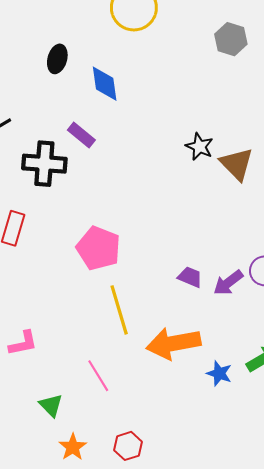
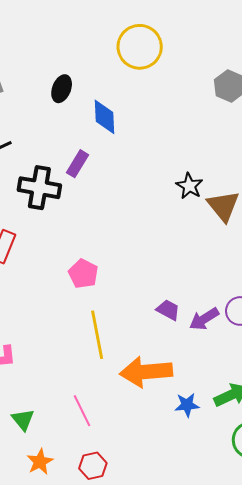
purple rectangle: (81, 135) -> (77, 164), turned 76
pink pentagon: (99, 248) -> (83, 274), size x0.7
blue star: (219, 373) -> (187, 405), turned -30
pink line: (98, 376) -> (82, 411), moved

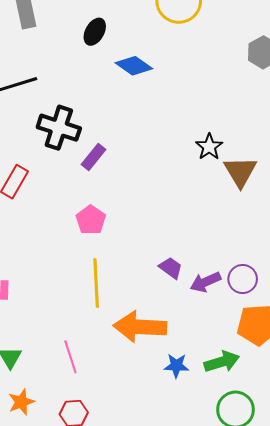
blue diamond: (105, 117) -> (134, 66), turned -60
purple rectangle: (77, 164) -> (93, 157), moved

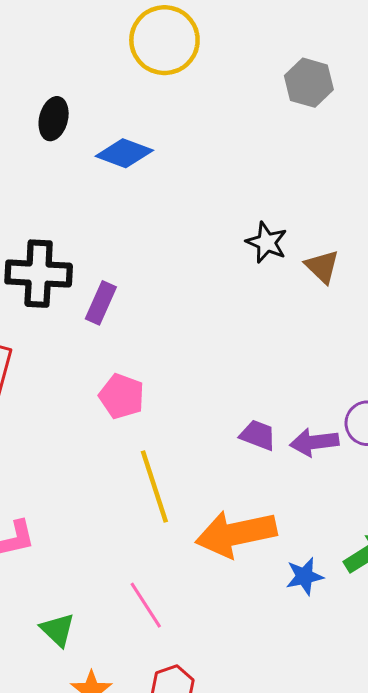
brown triangle: (240, 172) -> (322, 267), size x0.7
purple arrow: (205, 282) -> (314, 442), turned 32

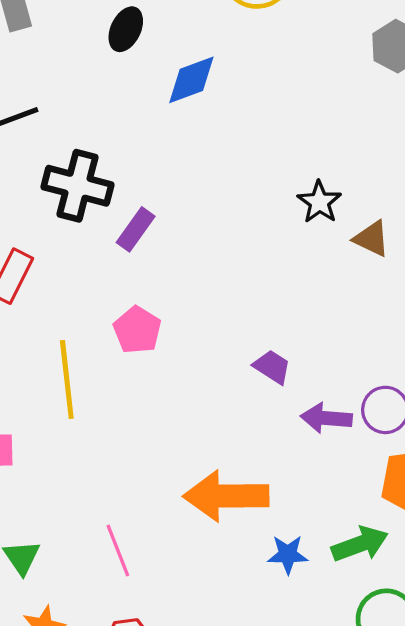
blue diamond: (124, 153) -> (191, 80), turned -52
brown triangle: (322, 267) -> (372, 239), turned -30
purple trapezoid: (258, 435) -> (272, 367), moved
yellow line: (154, 487) -> (67, 379), moved

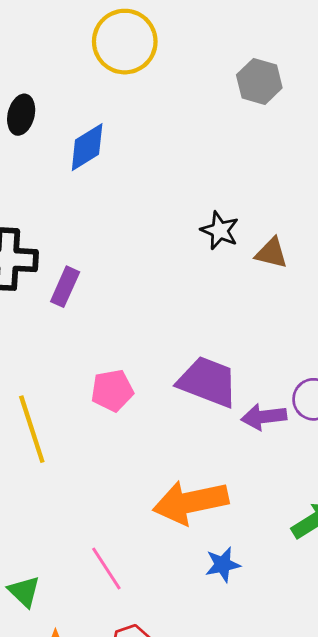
pink pentagon: (137, 330) -> (112, 391), moved, turned -30
purple trapezoid: (272, 367) -> (208, 382), size x1.8
blue star: (288, 554) -> (223, 565), moved

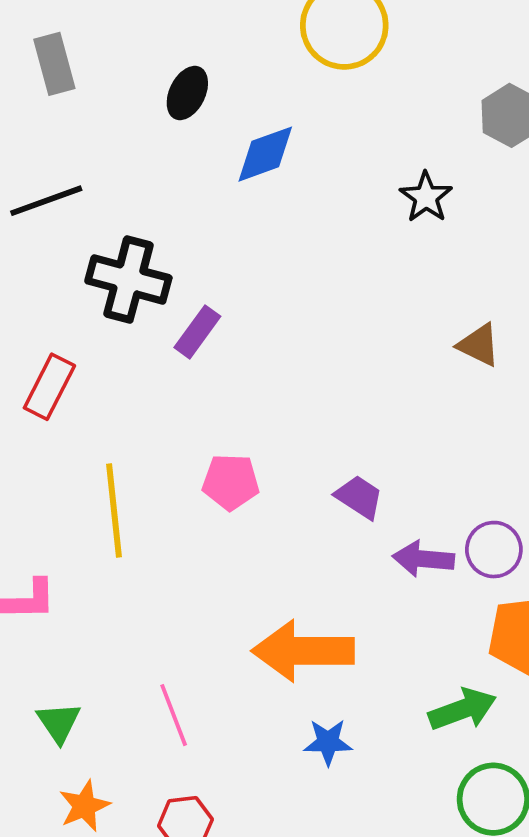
black star: (220, 230) -> (426, 197), moved
purple trapezoid: (208, 382) -> (359, 497), size x0.6

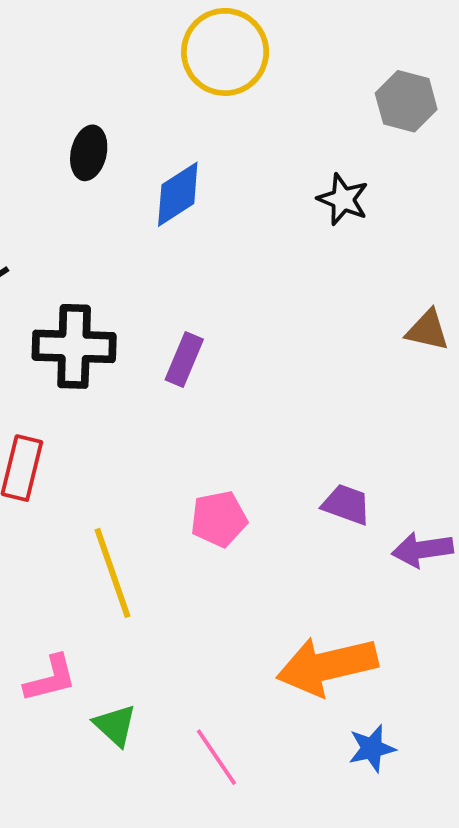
purple rectangle: (197, 332) -> (184, 360), moved
green triangle: (59, 722) -> (115, 725), moved

